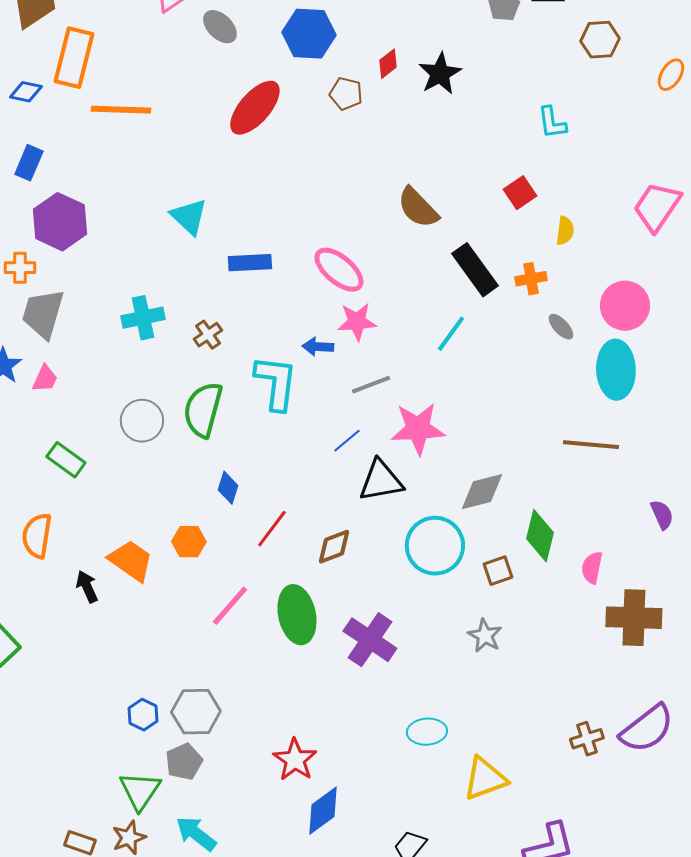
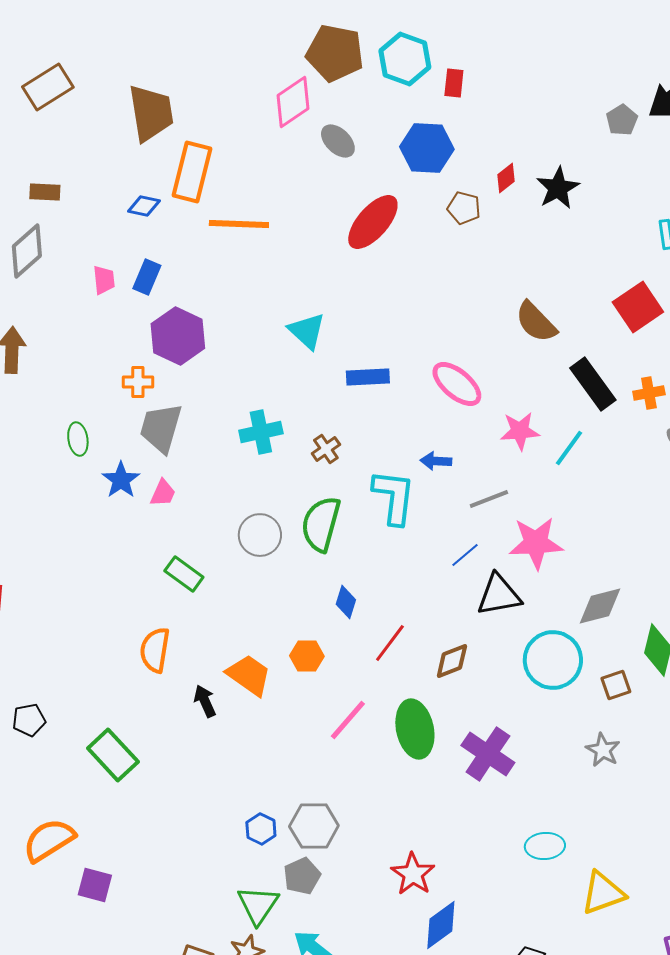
red square: (520, 193) -> (638, 307), size x1.5
pink star: (357, 322) -> (520, 431), moved

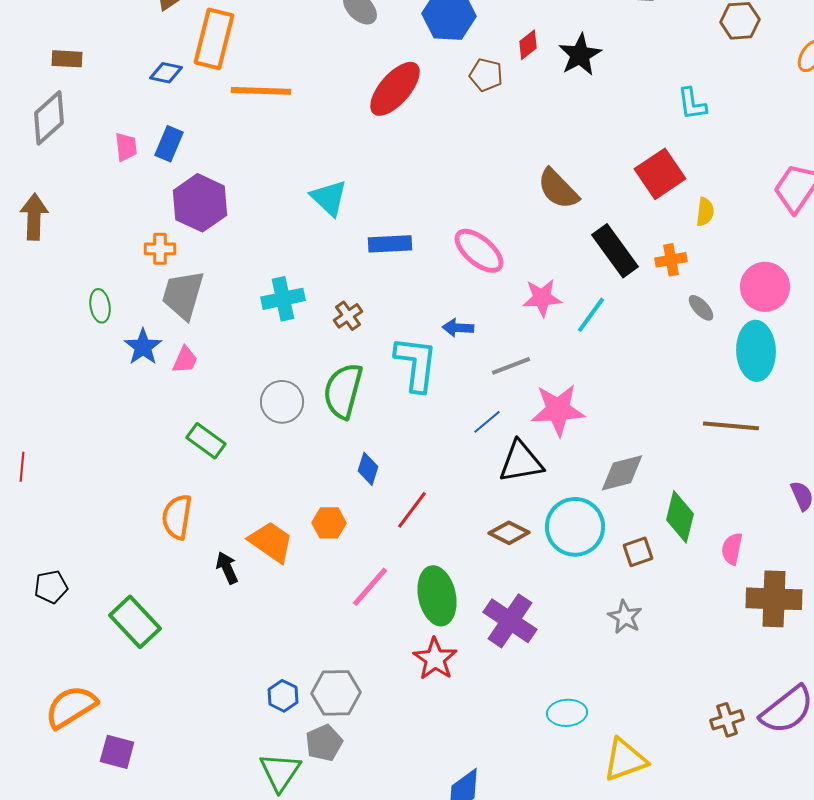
brown diamond: (452, 661) -> (509, 533), moved, turned 48
red star: (413, 874) -> (435, 659), moved

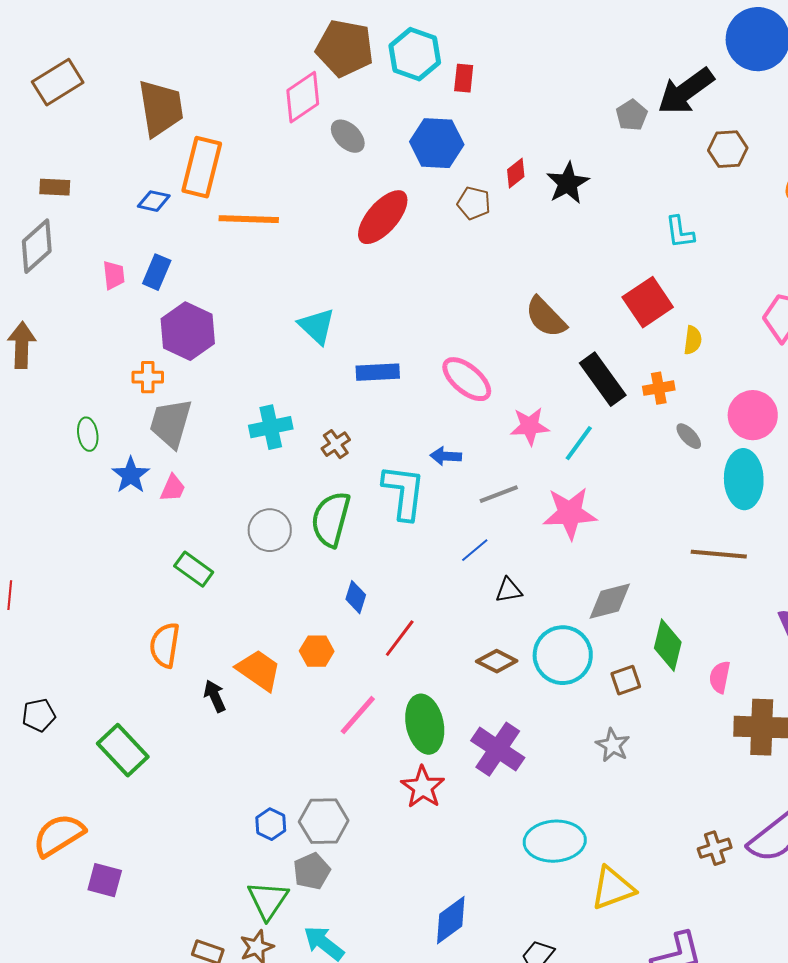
pink star: (558, 410) -> (570, 513), moved
black triangle: (521, 462) -> (509, 590), size x0.6
cyan ellipse: (567, 713) -> (555, 841), size x1.5

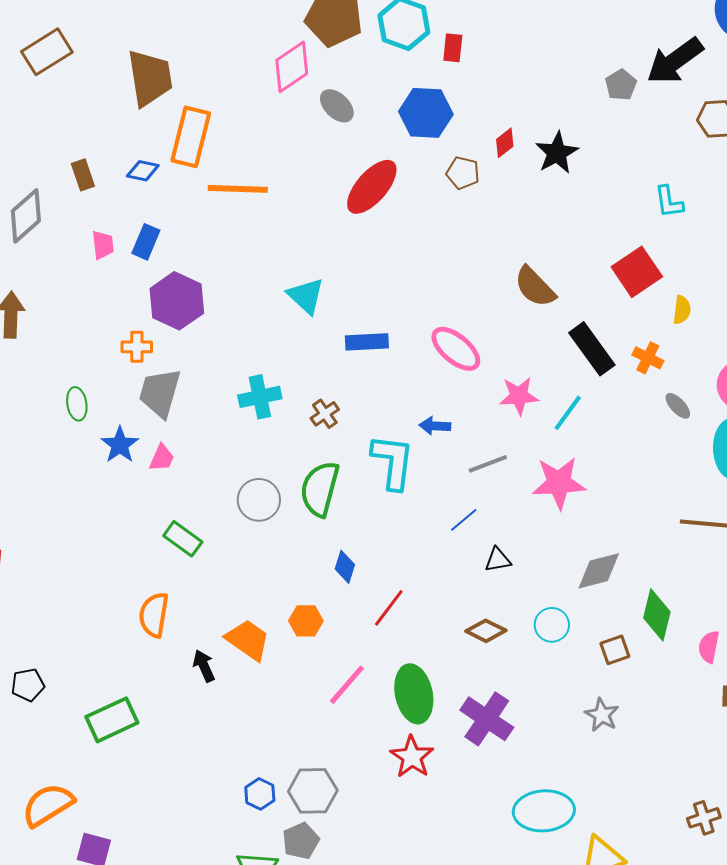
brown rectangle: (55, 187) -> (83, 175), moved, turned 68
orange cross: (659, 388) -> (648, 358), turned 36
cyan circle: (563, 655) -> (552, 625), size x0.6
green rectangle: (123, 750) -> (112, 720), turned -72

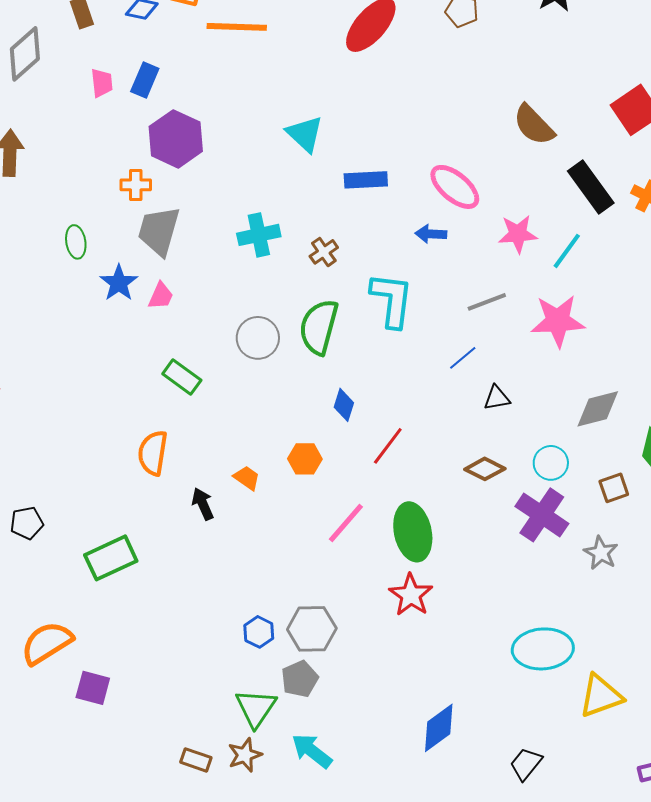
blue arrow: (435, 426) -> (431, 234), moved
orange trapezoid: (248, 640) -> (247, 478), size x0.6
purple cross: (487, 719) -> (542, 515), moved

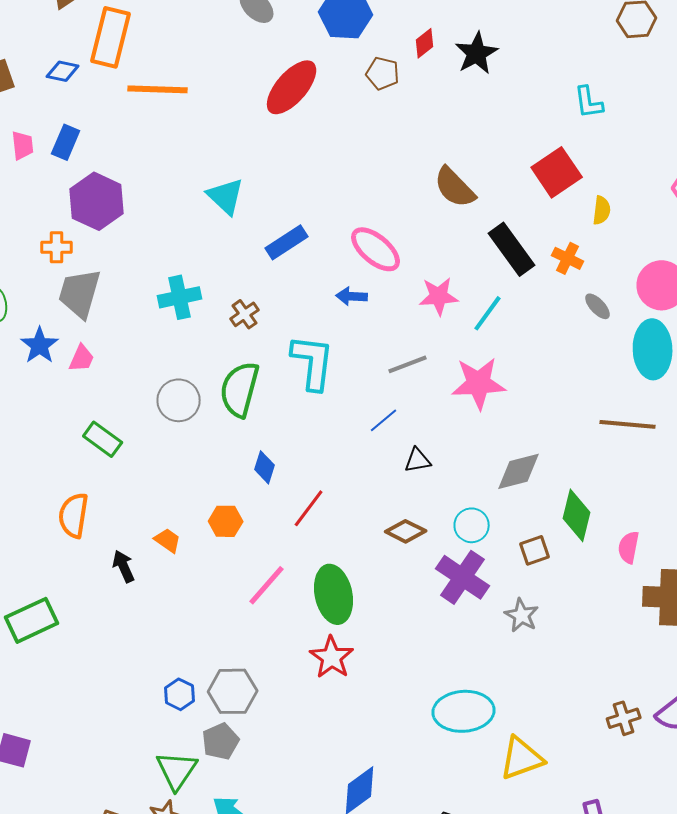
blue rectangle: (366, 180) -> (287, 242), turned -30

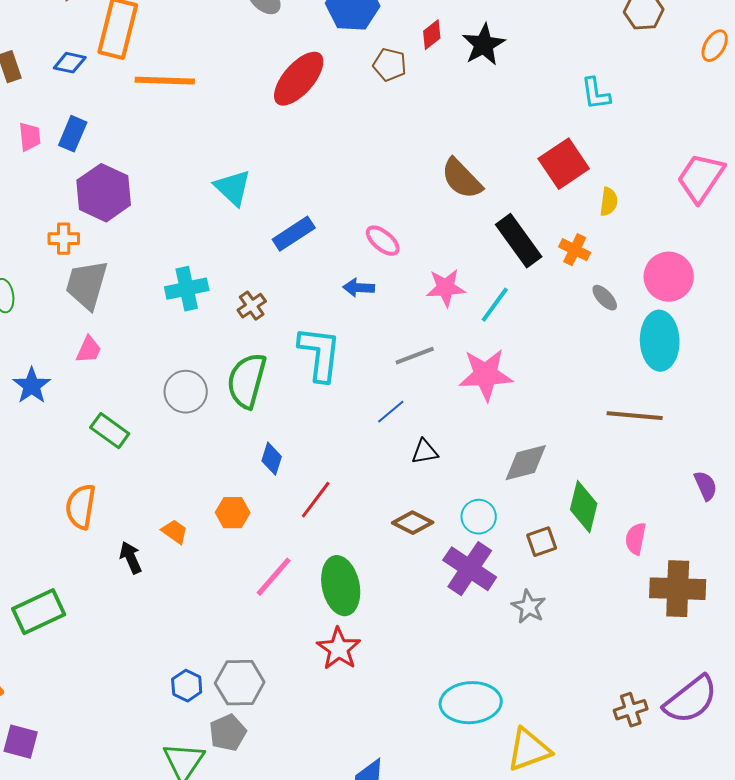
pink ellipse: (376, 249) -> (383, 241), size x0.7
blue star: (40, 345) -> (32, 386), moved

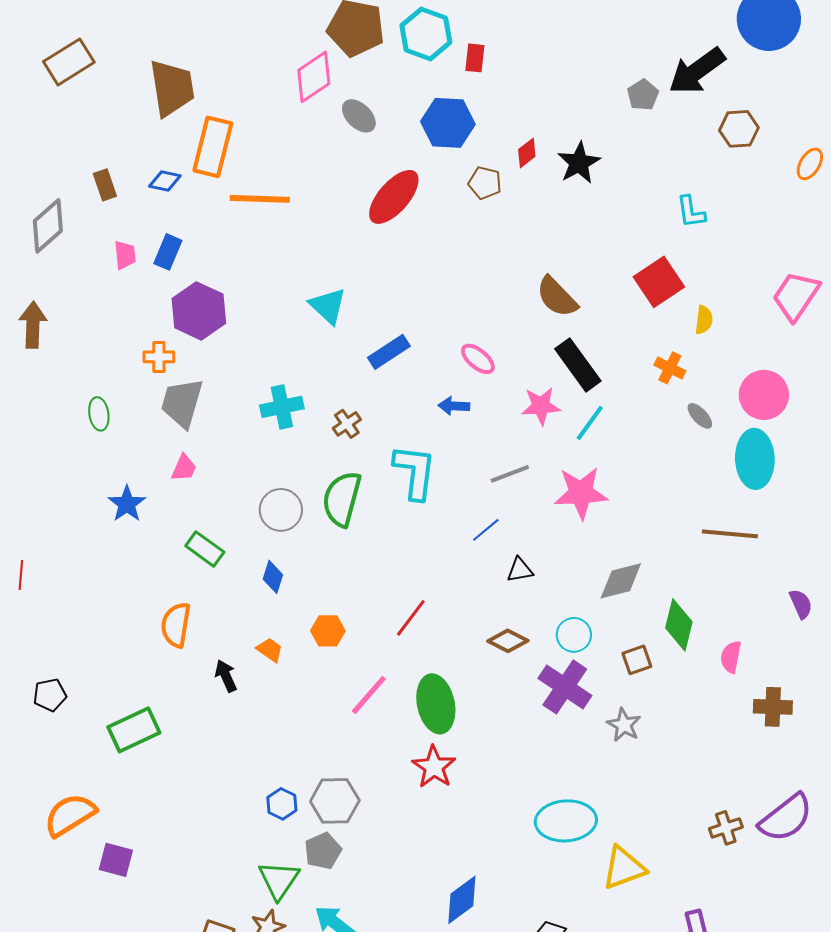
black rectangle: (519, 241) -> (578, 365), moved
blue diamond: (272, 459) -> (273, 577), moved
brown cross: (678, 589) -> (773, 707), size x0.7

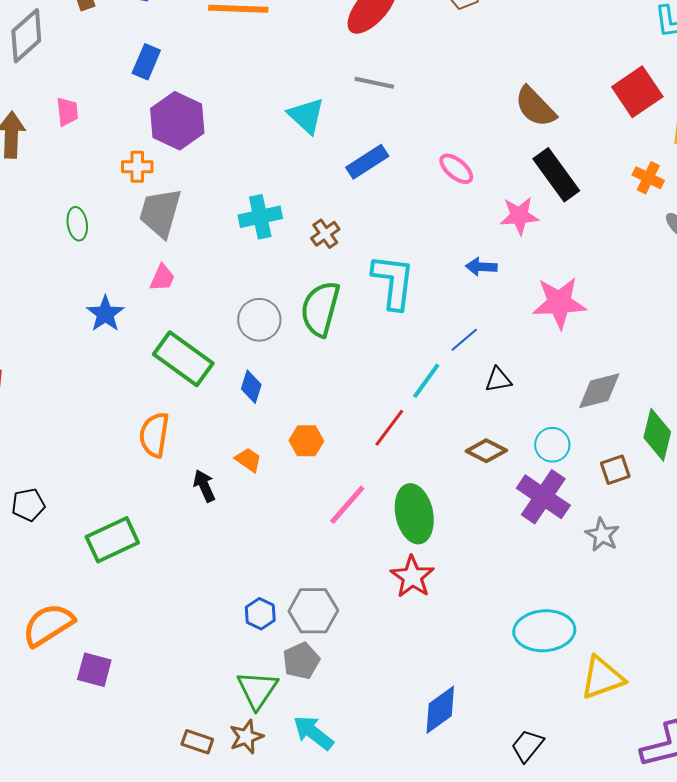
pink trapezoid: (125, 255) -> (67, 112), moved
blue arrow: (454, 406) -> (481, 267), moved
cyan line: (590, 423) -> (426, 381), moved
gray line: (510, 474) -> (374, 83), moved, turned 33
green rectangle: (205, 549) -> (183, 359), size x1.5

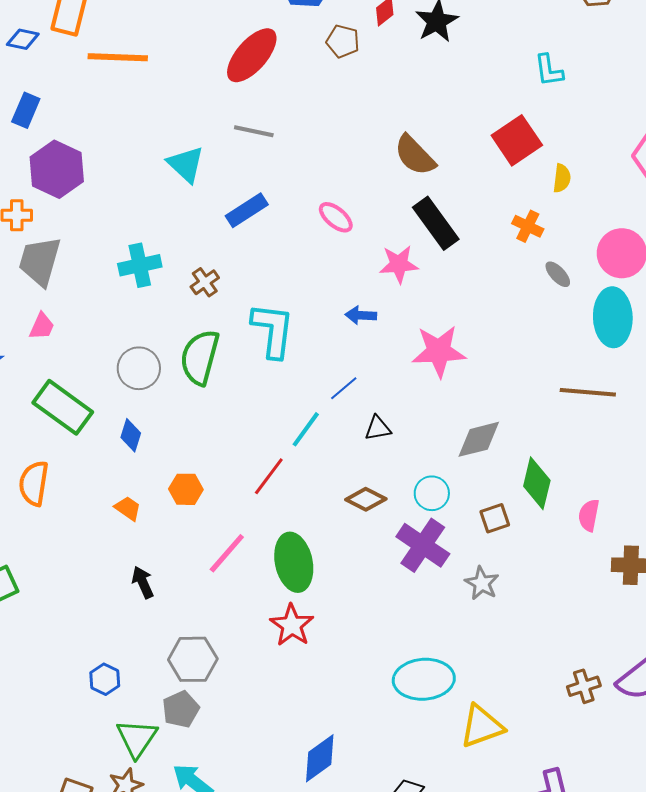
black arrow: (204, 486) -> (143, 582), moved
blue hexagon: (260, 614) -> (105, 679), moved

